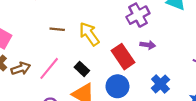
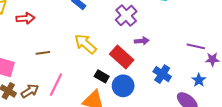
brown line: (57, 29) -> (43, 53), moved
black rectangle: (82, 69) -> (102, 76), moved

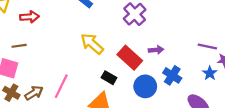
purple arrow: (142, 41) -> (156, 50), moved
brown line: (43, 53) -> (19, 46), moved
blue star: (199, 80) -> (210, 73), moved
blue circle: (123, 86) -> (145, 86), moved

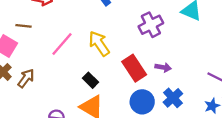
black rectangle: (109, 78) -> (90, 80), moved
pink line: (61, 86) -> (62, 44), moved
brown arrow: (34, 93) -> (26, 78), turned -36

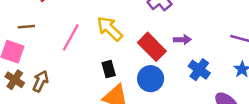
black rectangle: (90, 80) -> (109, 69), turned 42
blue circle: (142, 102) -> (151, 79), moved

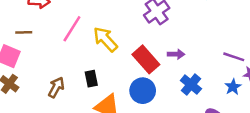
pink line: (71, 37) -> (72, 29), moved
black rectangle: (109, 69) -> (91, 79), moved
brown arrow: (40, 81) -> (56, 87), moved

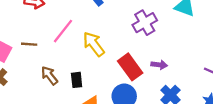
brown line: (24, 32) -> (29, 44), moved
brown arrow: (56, 87) -> (49, 76), moved, turned -72

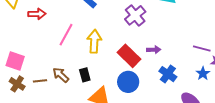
brown line: (29, 44) -> (40, 81), moved
yellow arrow: (94, 44) -> (94, 41), turned 50

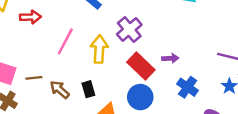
purple cross: (135, 15) -> (129, 29), moved
brown line: (40, 81) -> (34, 78), moved

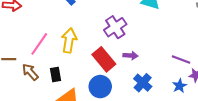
purple cross: (129, 29) -> (115, 27), moved
pink line: (65, 41) -> (39, 44), moved

